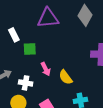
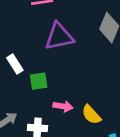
pink arrow: (46, 69) -> (63, 106), turned -48

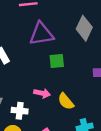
green square: (39, 81) -> (57, 61), moved

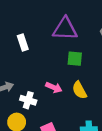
yellow semicircle: (66, 101) -> (79, 90), moved

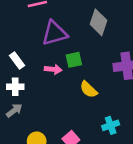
pink arrow: (54, 87) -> (53, 69), moved
white cross: (28, 100) -> (15, 87), moved

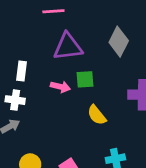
white rectangle: (17, 60) -> (22, 71), turned 35

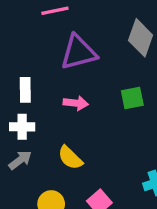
green square: (85, 79) -> (132, 98), moved
yellow semicircle: (97, 115) -> (70, 158), moved

